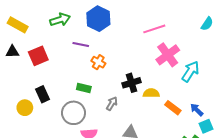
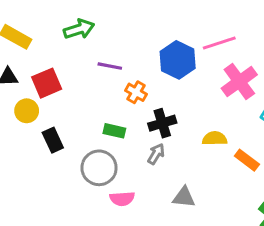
blue hexagon: (98, 19) -> (178, 60), moved
black cross: (131, 83) -> (162, 123), moved
yellow circle: (25, 108) -> (27, 111), moved

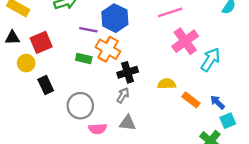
blue hexagon: (178, 60) -> (115, 18), moved
orange cross: (136, 92) -> (108, 49), size x1.5
green rectangle: (114, 131) -> (84, 58), moved
gray triangle: (184, 197) -> (128, 123), moved

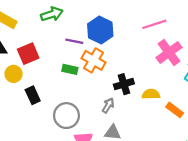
black cross: (128, 72) -> (124, 84), moved

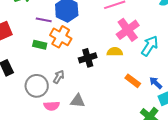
yellow semicircle: (151, 94) -> (115, 52), moved
gray arrow: (108, 105) -> (59, 77), moved

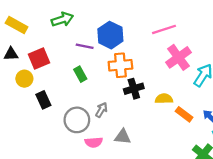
orange cross: (61, 37) -> (120, 65), moved, turned -35
green rectangle: (40, 45) -> (80, 74), turned 48
yellow semicircle: (115, 52) -> (164, 99), moved

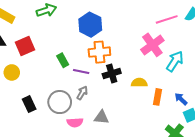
pink line: (164, 29) -> (167, 19), moved
purple line: (85, 46) -> (81, 71), moved
yellow circle: (24, 79) -> (12, 72), moved
black rectangle: (43, 100) -> (29, 104), moved
orange rectangle: (184, 114) -> (158, 97), turned 63

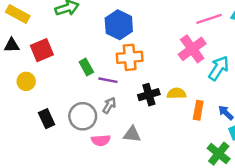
black cross: (112, 73) -> (149, 95), moved

